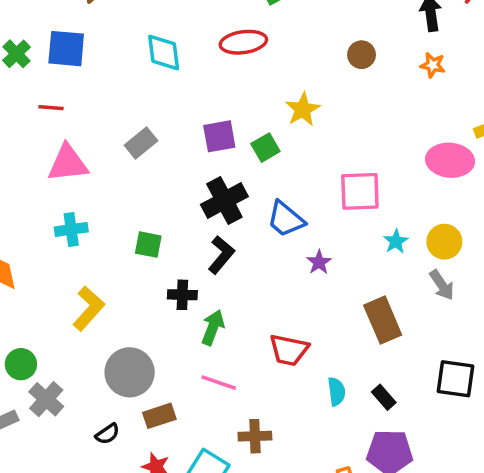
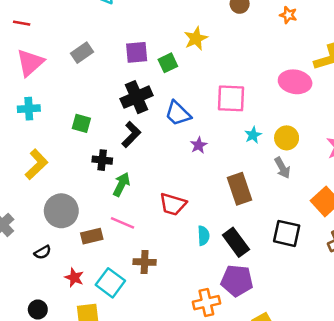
pink triangle: (68, 163) -> (30, 63), turned -40
black rectangle: (384, 397) -> (236, 242), size x1.6
brown rectangle: (159, 416) -> (92, 236), moved

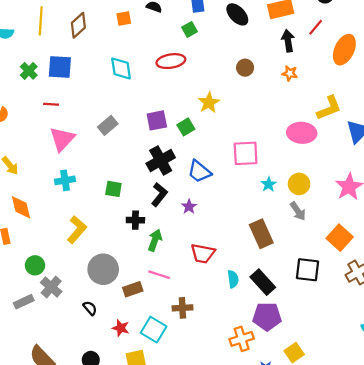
purple star: (199, 145) -> (189, 207), moved
black semicircle: (43, 252) -> (90, 308), turned -96

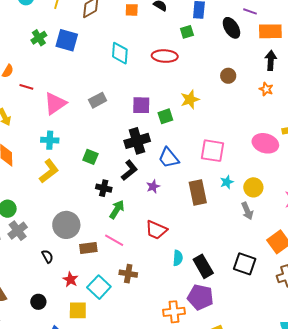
red line: (51, 104) -> (26, 87), moved
yellow L-shape: (77, 230) -> (49, 171), moved
brown rectangle: (261, 234) -> (198, 192), moved

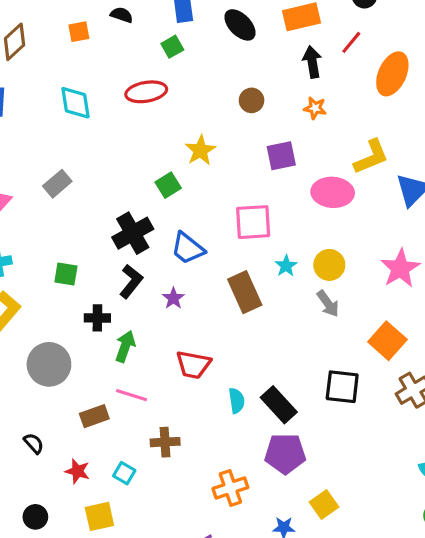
purple square: (141, 105) -> (281, 156), moved
gray circle: (66, 225) -> (49, 364), moved
cyan square: (99, 287) -> (124, 473), size x0.6
orange cross: (174, 312) -> (230, 488), moved

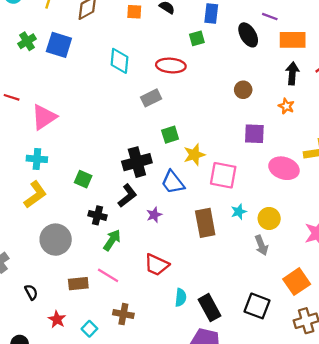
yellow star: (200, 150) -> (194, 155), moved
gray rectangle: (57, 184) -> (151, 98), moved

